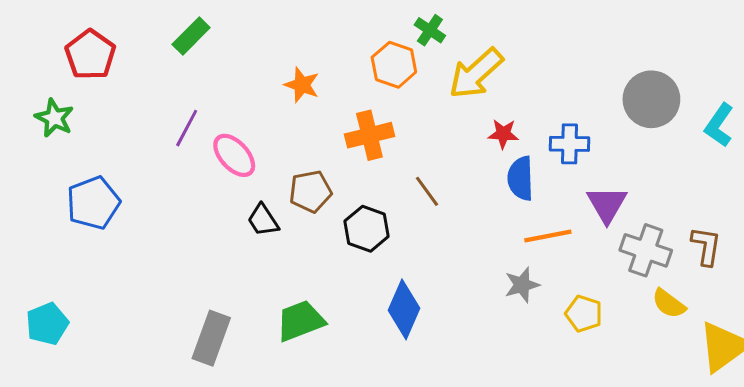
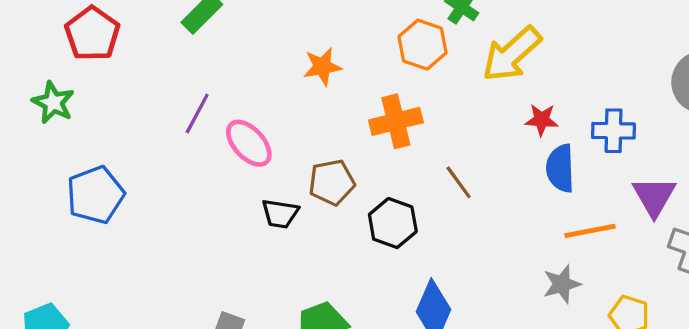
orange star: (302, 85) -> (322, 67), turned -30
black trapezoid: (263, 220) -> (280, 214), turned -48

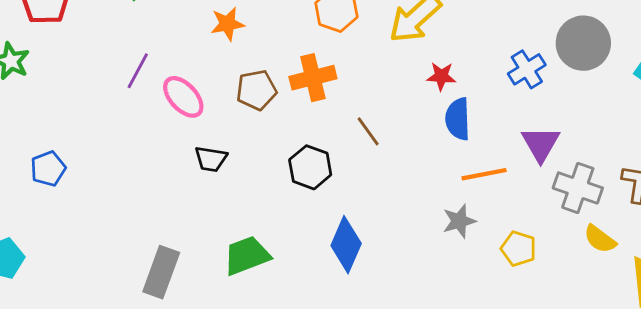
orange star: (322, 67) -> (227, 24), moved
blue cross: (613, 131) -> (527, 69), moved, turned -33
brown pentagon: (332, 182) -> (256, 90), moved
blue pentagon: (95, 195) -> (48, 169), moved, size x0.7

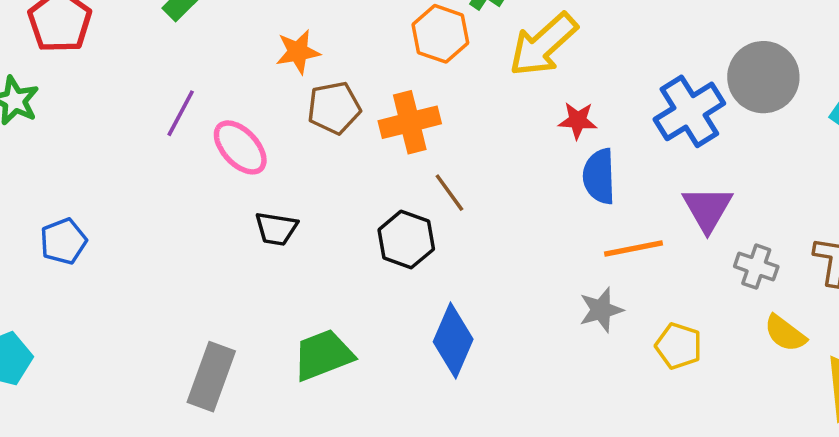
blue cross: (527, 69) -> (689, 111), size x1.4
brown pentagon: (256, 90) -> (334, 108), moved
brown line: (368, 131) -> (449, 193), moved
gray cross: (578, 188) -> (756, 267), size x0.7

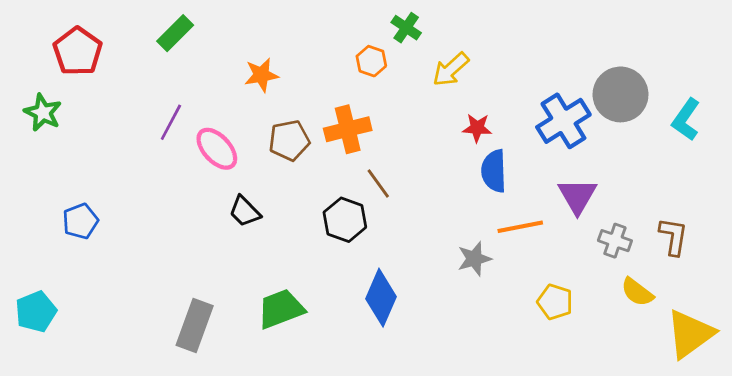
orange hexagon: (440, 34) -> (371, 61), size x0.7
yellow arrow: (543, 45) -> (451, 69), size x0.7
brown pentagon: (334, 108) -> (289, 140), moved
black trapezoid: (276, 229) -> (245, 211), turned 36
gray star: (601, 310) -> (474, 259), moved

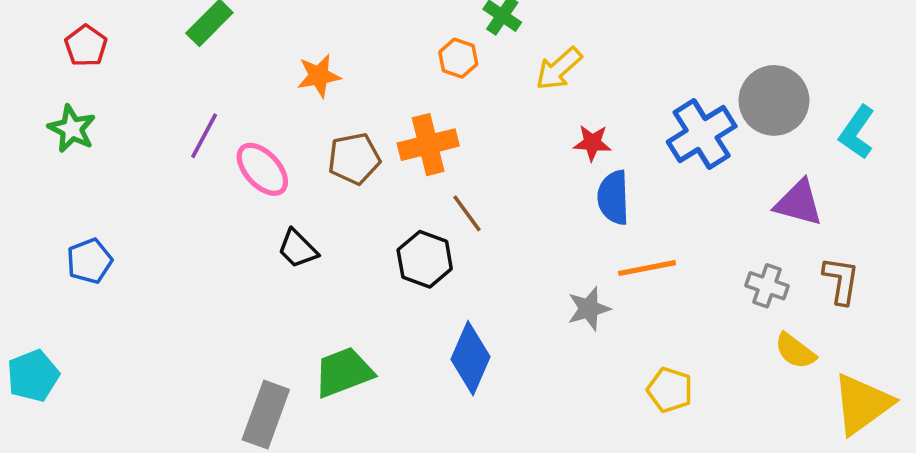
red pentagon: (78, 51) -> (86, 46), size x0.7
green star: (43, 113) -> (72, 129), moved
purple triangle: (577, 196) -> (799, 203), moved, turned -45
yellow pentagon: (555, 302) -> (670, 390), moved
gray rectangle: (195, 326) -> (266, 415), moved

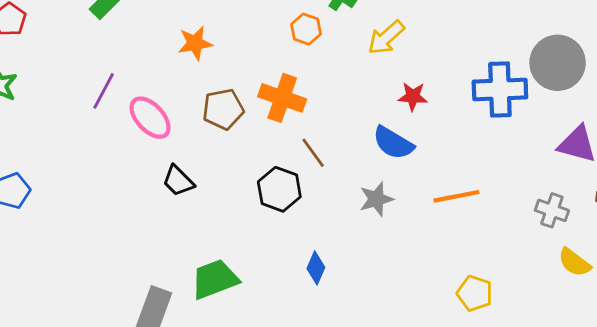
blue cross: (702, 134) -> (500, 90), turned 30
orange cross: (428, 145) -> (282, 98), turned 33
blue semicircle: (613, 198) -> (393, 143), moved, turned -57
gray star: (589, 309) -> (376, 199), moved
blue diamond: (471, 358) -> (316, 268), size x0.6

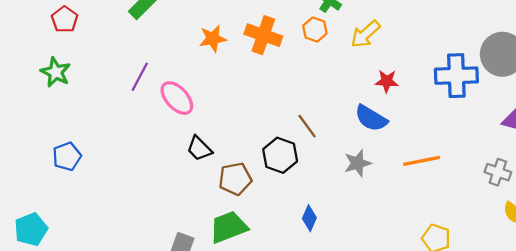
orange hexagon: (306, 29) -> (315, 30), moved
orange cross: (282, 98) -> (263, 35), moved
brown pentagon: (223, 109) -> (235, 179), moved

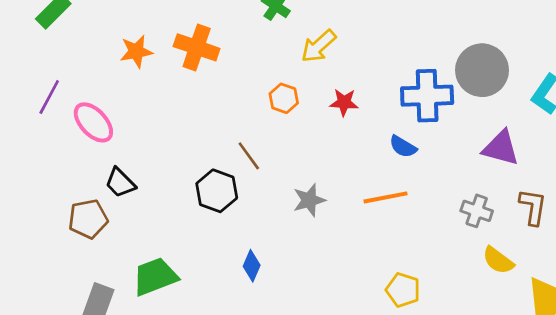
orange hexagon: (315, 30) -> (284, 98), moved
blue semicircle: (371, 118) -> (403, 147), moved, size x0.7
brown pentagon: (235, 179) -> (88, 219), moved

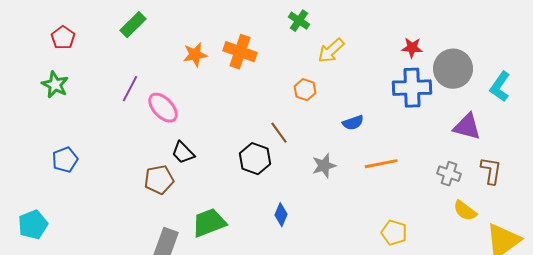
red star: (344, 102) -> (412, 48), moved
blue semicircle: (403, 147) -> (353, 123), moved, turned -50

